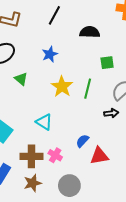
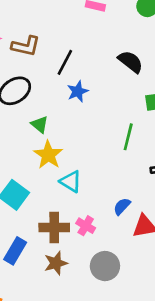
black line: (54, 15) -> (65, 62), moved
black semicircle: (90, 32) -> (131, 62), turned 36
yellow star: (62, 87) -> (48, 155), moved

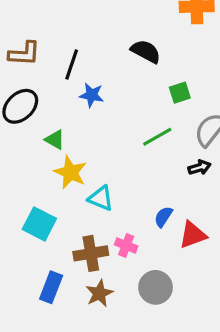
blue star: (78, 91) -> (92, 95), turned -30
green line: (128, 137) -> (157, 137), turned 56

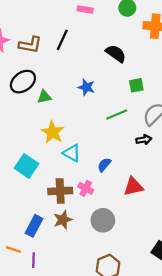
black line: (72, 65) -> (62, 40), moved
blue star: (92, 95) -> (86, 87), moved
green triangle: (55, 140) -> (44, 97), moved, turned -48
blue semicircle: (163, 217) -> (104, 165), moved
blue rectangle: (51, 287) -> (34, 226), moved

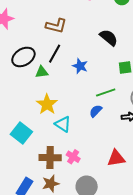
black line: (62, 40) -> (55, 54), moved
brown L-shape: (30, 45) -> (56, 26), moved
blue semicircle: (104, 165) -> (96, 111), moved

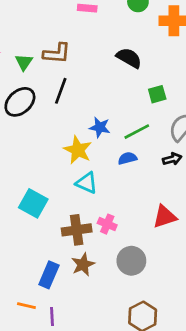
blue star: (80, 66) -> (100, 127), moved
green triangle: (42, 72) -> (24, 62), moved, turned -40
yellow star: (47, 104) -> (78, 150), moved
blue semicircle: (96, 111) -> (127, 158), turned 40

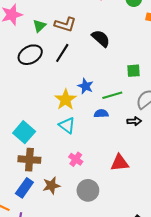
black semicircle: (129, 58) -> (101, 38), moved
brown cross: (77, 230) -> (29, 160), moved

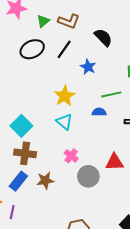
blue star: (86, 86) -> (88, 67), moved
gray circle: (88, 190) -> (88, 176), moved

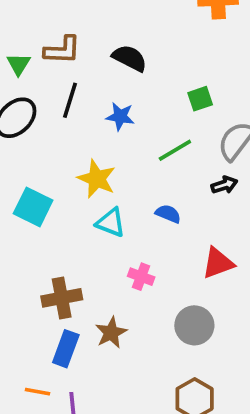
blue semicircle: (99, 112) -> (168, 214), moved, turned 40
cyan square: (21, 126) -> (33, 207), moved
gray circle: (88, 176) -> (194, 325), moved

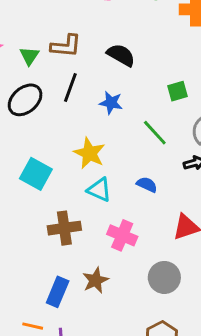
green line: (175, 150) -> (155, 133), turned 76
pink cross: (141, 277) -> (122, 235), size x1.4
brown cross: (62, 298) -> (64, 228), moved

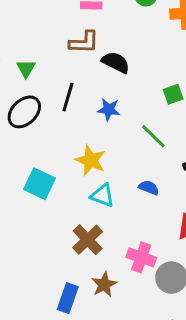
brown L-shape: (66, 46) -> (84, 42), moved
brown cross: (64, 228) -> (88, 240), moved, turned -32
pink cross: (122, 235) -> (141, 257), moved

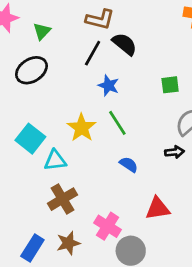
black line: (68, 97) -> (93, 53), moved
green line: (153, 136) -> (117, 123), moved
cyan triangle: (102, 195) -> (55, 160), moved, turned -40

